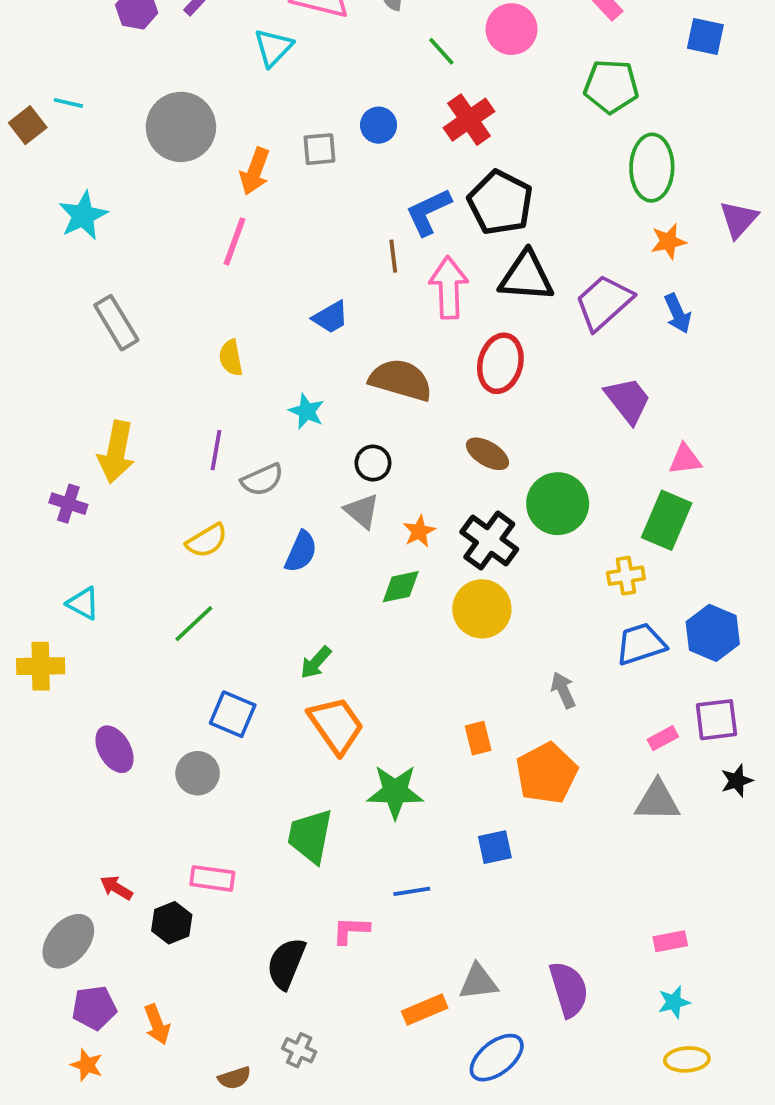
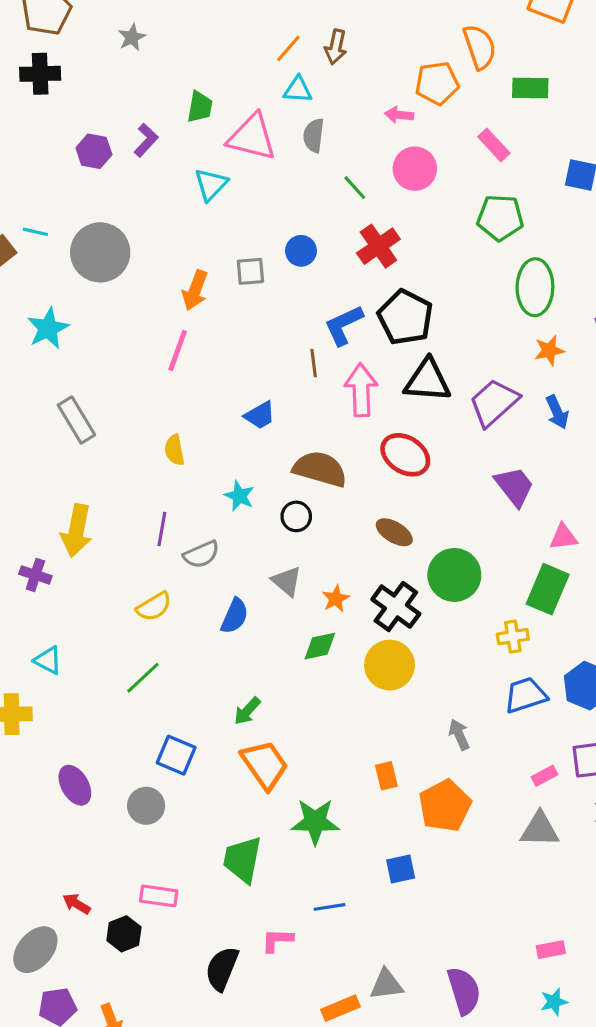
gray circle: (181, 127) -> (100, 252), moved
red ellipse: (500, 363) -> (405, 455), turned -72
black circle: (373, 463) -> (296, 516), moved

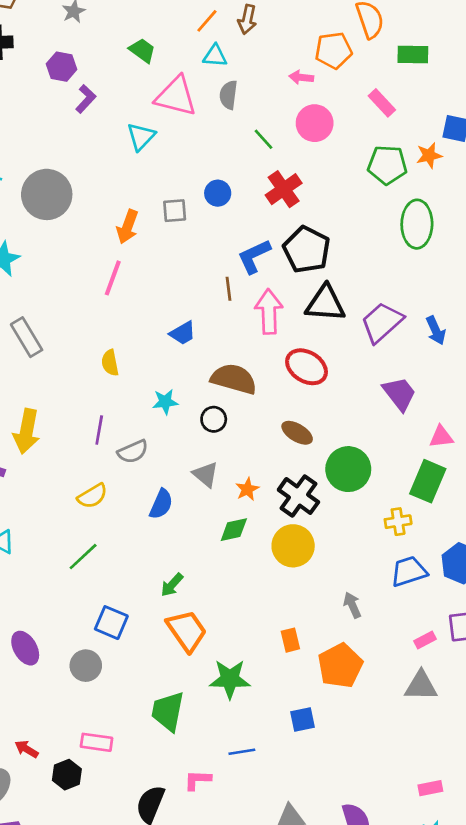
green trapezoid: (200, 107) -> (142, 50), moved, turned -64
purple hexagon: (94, 151) -> (62, 67), moved
orange star: (549, 350) -> (429, 155), moved
cyan star: (239, 496) -> (165, 402), turned -30

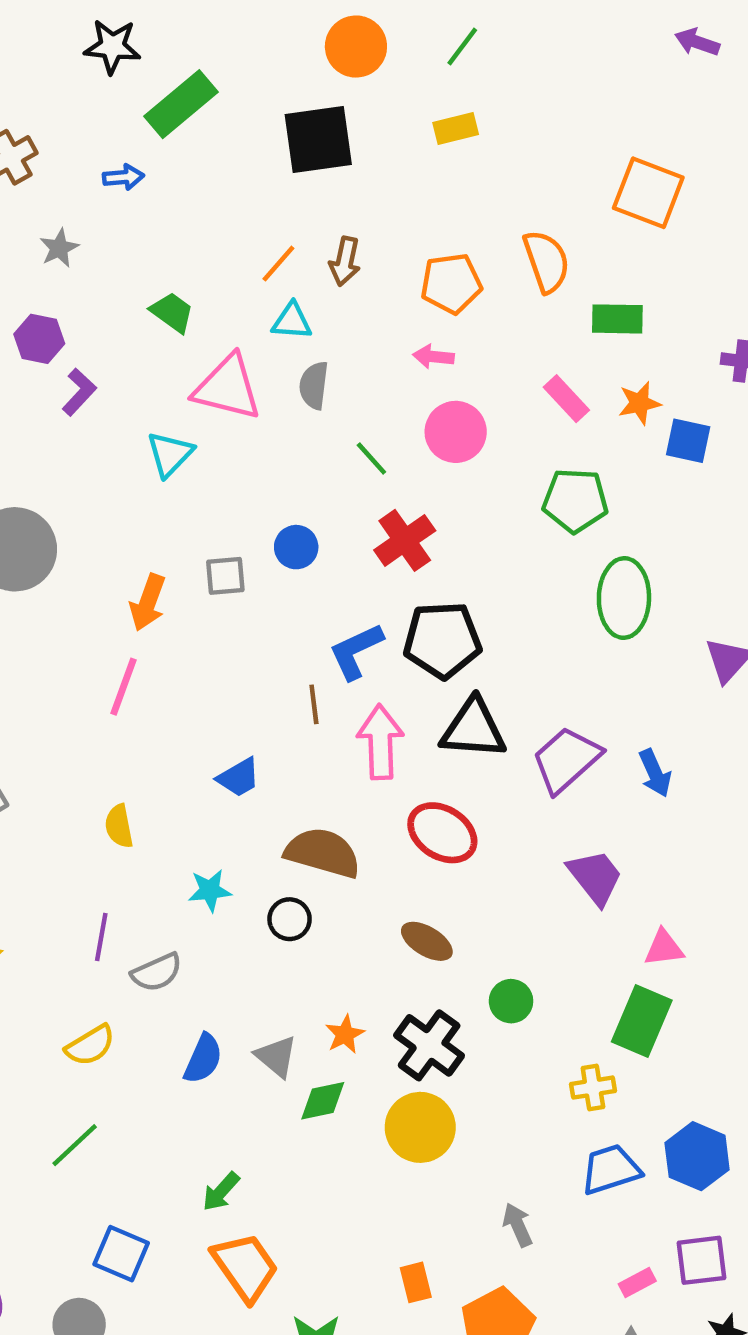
orange pentagon: (333, 50) -> (451, 284), moved
orange star: (429, 155) -> (639, 403), moved
black pentagon: (307, 250) -> (442, 640), turned -30
green circle: (348, 469) -> (511, 1001), size x0.6
gray triangle: (206, 474) -> (276, 1057), moved

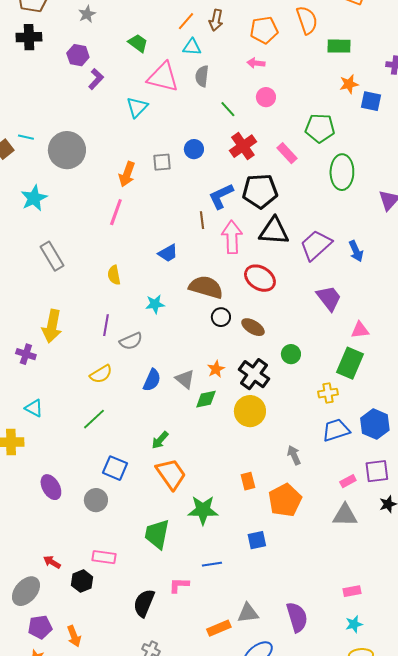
pink rectangle: (566, 399) -> (287, 153), moved
pink circle: (456, 432) -> (266, 97), size x0.7
black circle: (290, 919) -> (221, 317), moved

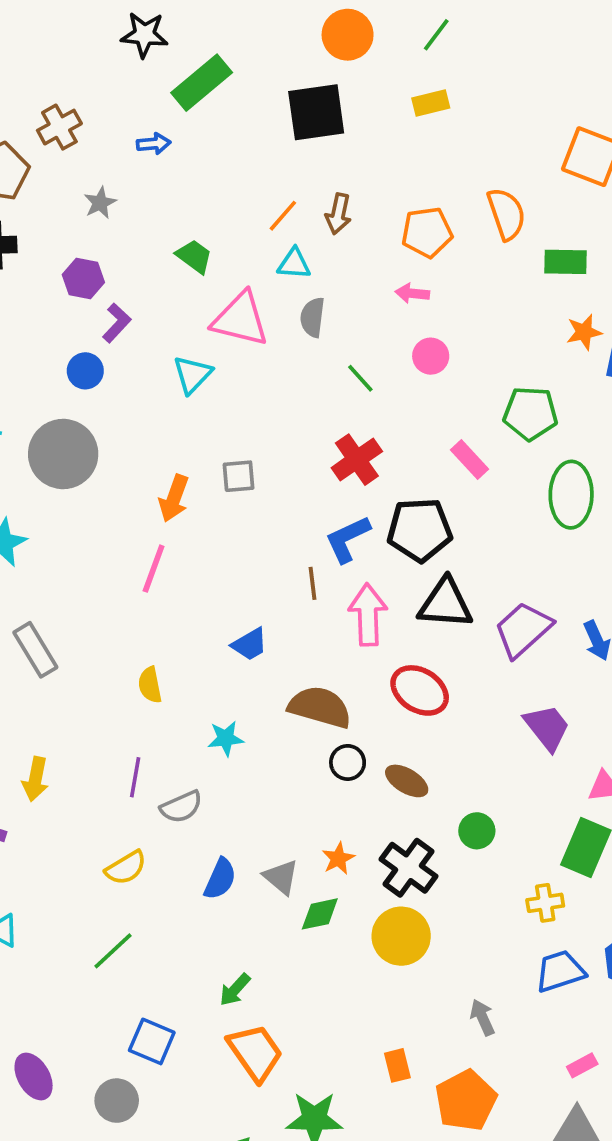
red cross: (243, 146) -> (357, 460), moved
blue circle: (194, 149) -> (85, 371), moved
yellow arrow: (52, 326) -> (35, 779), size x0.7

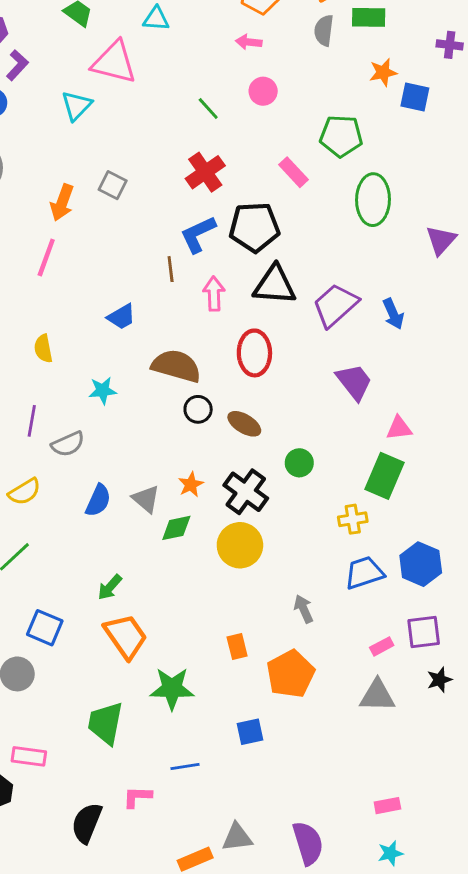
gray semicircle: (312, 317) -> (324, 30), moved
gray square: (239, 476) -> (113, 185), turned 32
pink arrow: (368, 615) -> (214, 294), size x0.7
red ellipse: (420, 690) -> (254, 353), turned 57

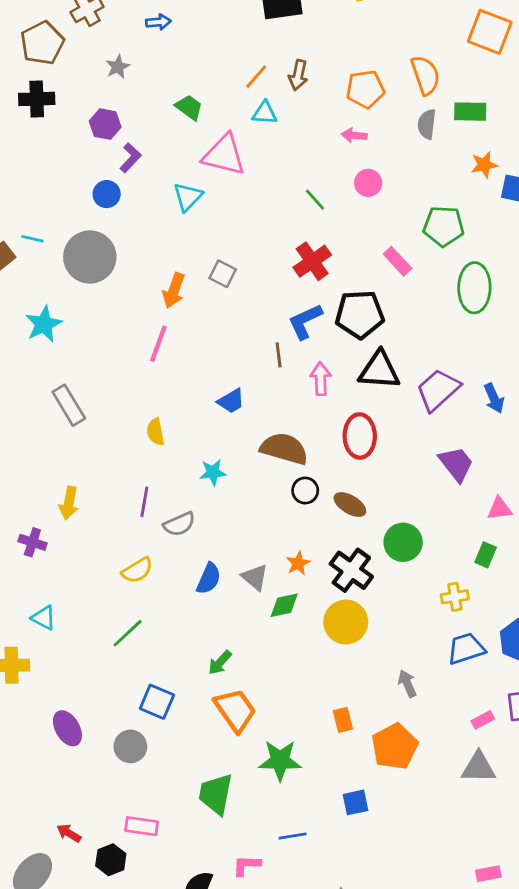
green circle: (299, 463) -> (403, 542), size x1.4
green rectangle: (385, 476) -> (486, 555), size x0.6

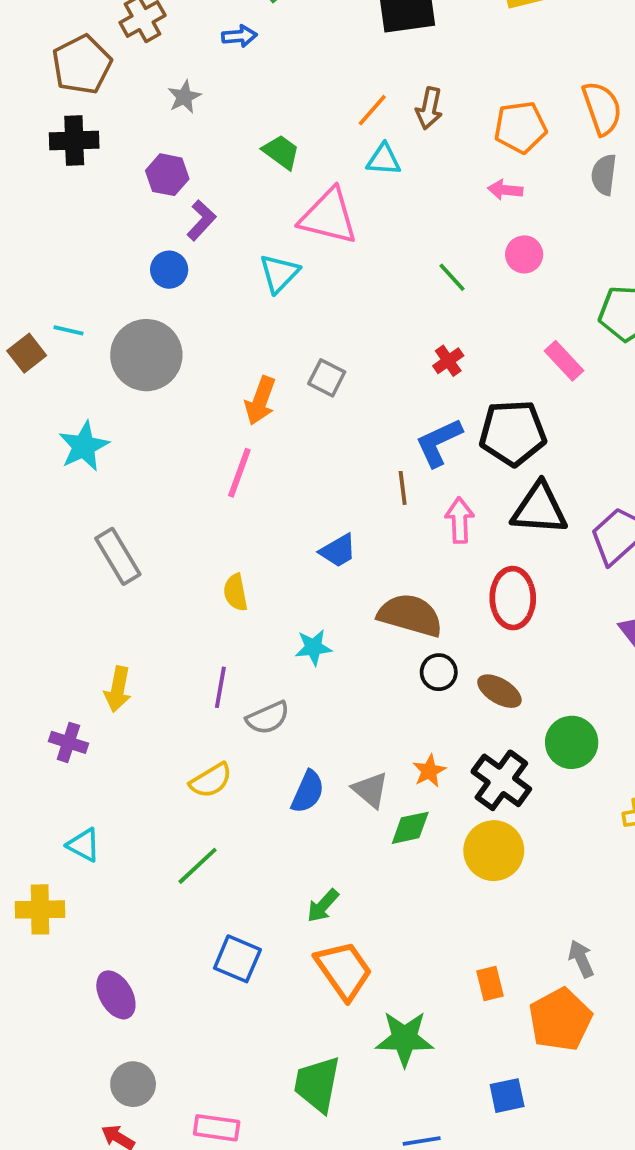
red cross: (312, 261) -> (448, 361), size x0.6
gray arrow: (407, 684) -> (581, 959), moved
gray circle: (130, 746) -> (133, 1084), moved

